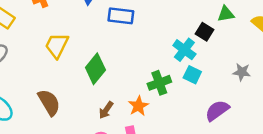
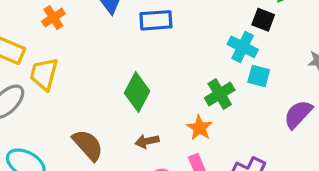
yellow trapezoid: (57, 45) -> (44, 74), moved
brown arrow: (106, 110) -> (147, 141), moved, turned 54

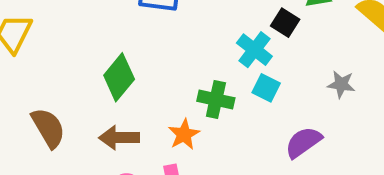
green cross: (220, 94) -> (216, 100), turned 32
brown arrow: (147, 141) -> (119, 138), size x1.4

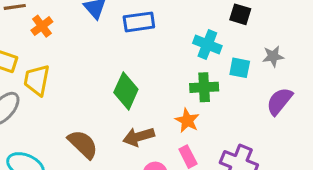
cyan cross: (254, 50) -> (207, 45), moved
gray star: (341, 84) -> (273, 56), moved

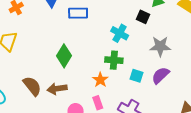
gray star: (273, 56) -> (160, 46), size x1.5
cyan square: (240, 68) -> (136, 76), moved
brown arrow: (139, 137) -> (57, 89), moved

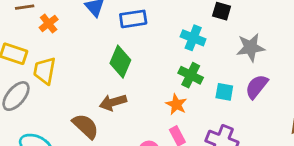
green diamond: (64, 56) -> (120, 62), moved
green cross: (114, 60) -> (191, 75), turned 30
brown arrow: (57, 89) -> (113, 102), moved

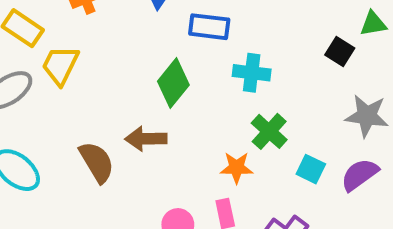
cyan cross: (193, 38) -> (252, 73), moved, turned -30
orange star: (176, 104) -> (237, 168), turned 30

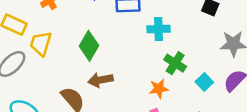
green diamond: (173, 83) -> (89, 46), moved
cyan square: (311, 169) -> (204, 82), turned 30

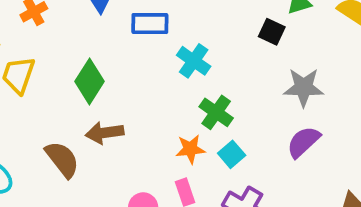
cyan cross: (158, 29) -> (194, 61), turned 35
cyan square: (204, 82) -> (232, 154), moved

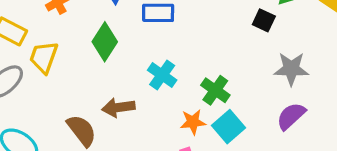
cyan cross: (194, 61) -> (162, 75), moved
green diamond: (89, 81) -> (105, 42), moved
cyan square: (232, 154) -> (229, 127), size x1.4

